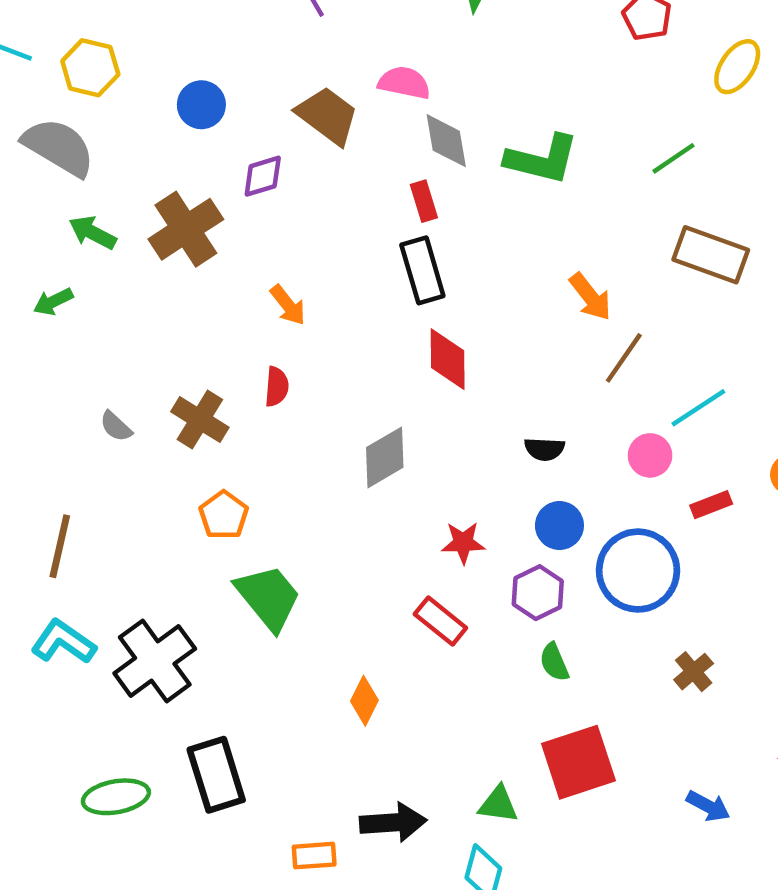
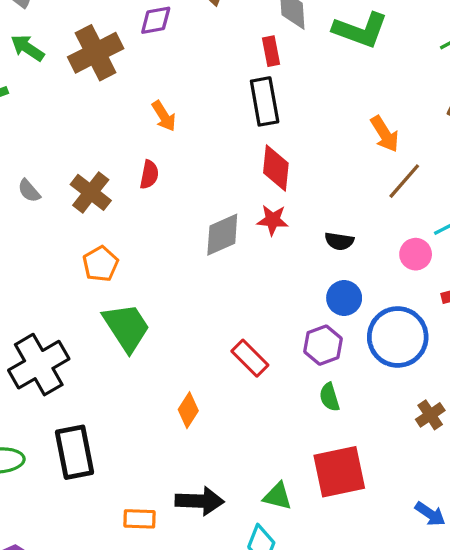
red star: (463, 543) -> (273, 220), moved

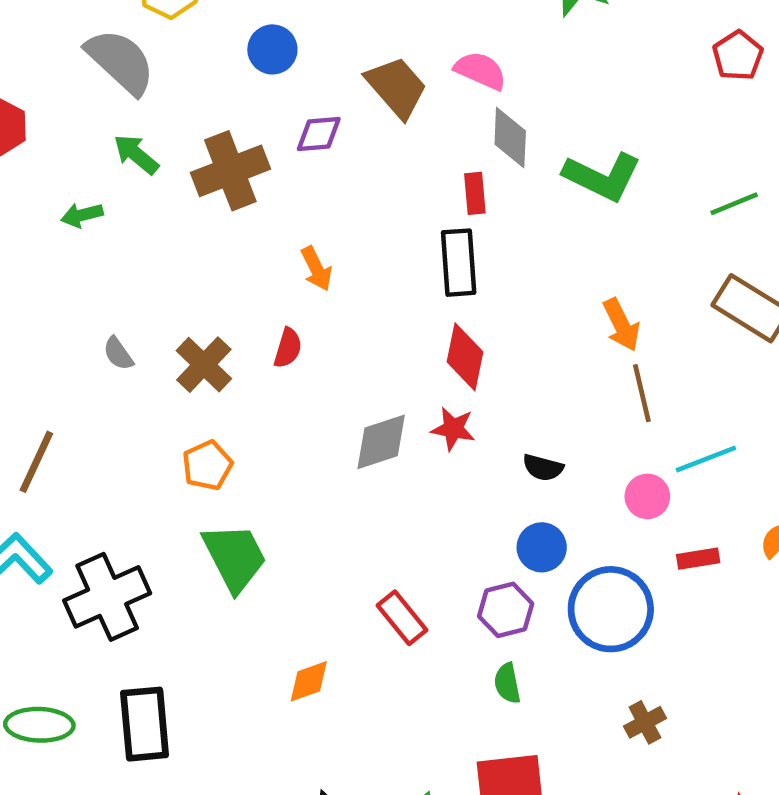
brown line: (404, 181) -> (642, 393), turned -60
orange diamond: (188, 410) -> (309, 681), turned 32

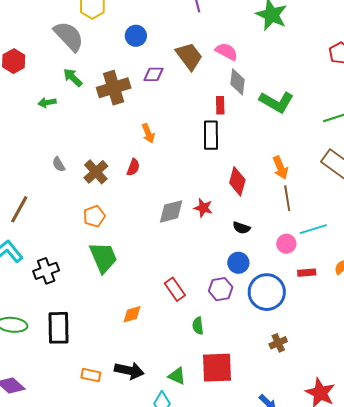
red diamond: (465, 357) -> (237, 181), moved
black cross: (107, 597) -> (46, 271), size x0.7
green semicircle: (507, 683) -> (198, 326), moved

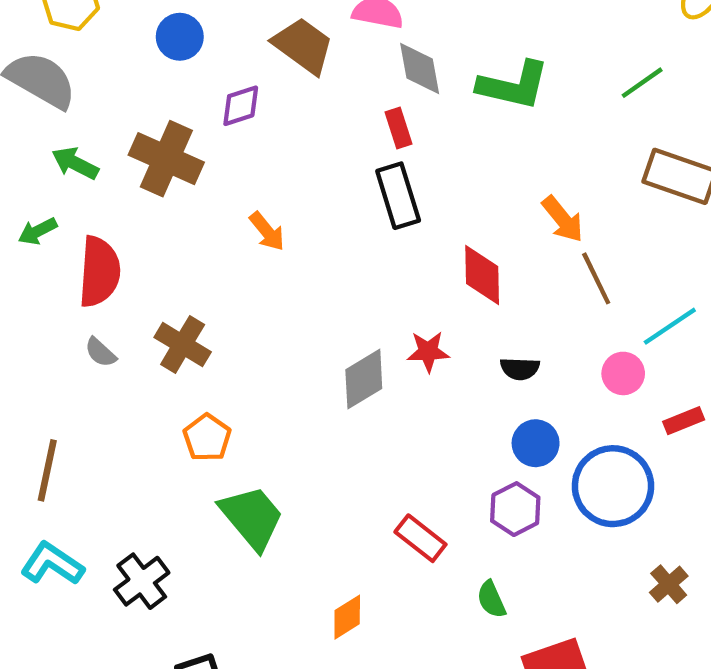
brown cross: (114, 88) -> (166, 159), turned -32
red semicircle: (133, 167) -> (99, 272), moved, size x1.8

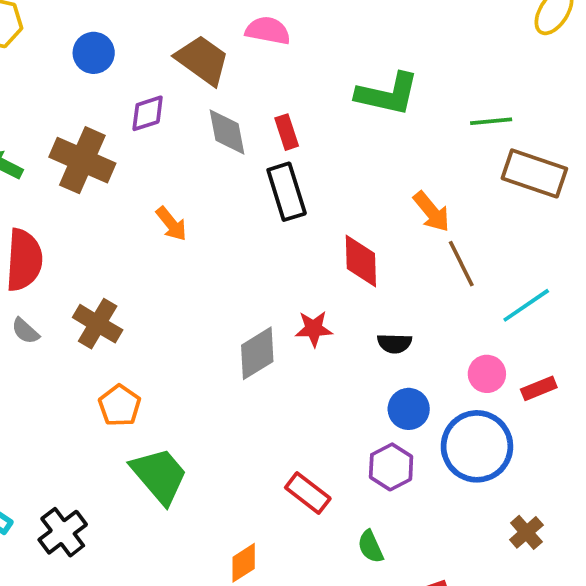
gray diamond: (420, 69) -> (227, 132), moved
green line: (642, 83) -> (491, 121), moved, turned 30
pink circle: (623, 373) -> (487, 374), moved

